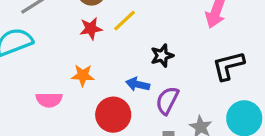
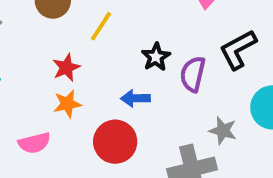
red star: (91, 29) -> (66, 68), moved
purple semicircle: (167, 100) -> (193, 74), moved

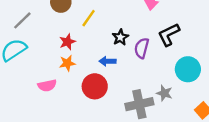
gray star: (223, 131) -> (164, 93), moved

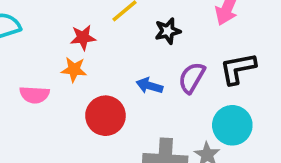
black star: (120, 37) -> (168, 31), moved
blue arrow: (107, 61) -> (149, 86), moved
cyan circle: (188, 69) -> (232, 125), moved

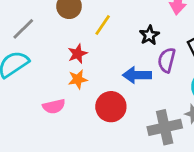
black star: (168, 31) -> (149, 35), moved
blue arrow: (149, 86) -> (137, 75), size x1.4

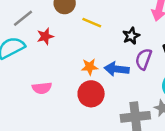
yellow line: (103, 25) -> (92, 23), turned 72
red star: (78, 54) -> (45, 36), moved
orange star: (78, 79) -> (90, 67), moved

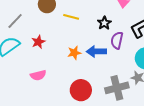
red star: (45, 36) -> (38, 42), moved
red circle: (91, 94) -> (81, 90), moved

